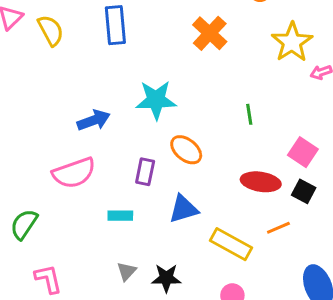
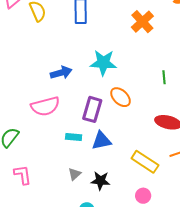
purple rectangle: (145, 172) -> (92, 109), size x1.4
blue triangle: (184, 209) -> (101, 141), moved

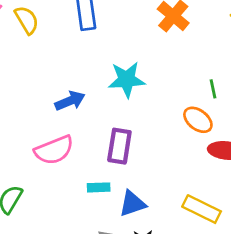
orange ellipse: (121, 97) -> (198, 120), moved
blue triangle: (101, 141) -> (132, 204), moved

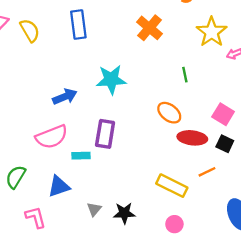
green line: (213, 89) -> (185, 75), moved
cyan rectangle: (99, 187) -> (81, 156), moved
blue triangle: (132, 204) -> (59, 186), moved

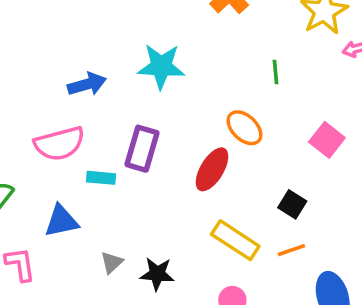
red ellipse: (192, 138) -> (212, 169), moved, turned -72
black square: (225, 144) -> (292, 204), moved
orange line: (207, 172) -> (291, 250), moved

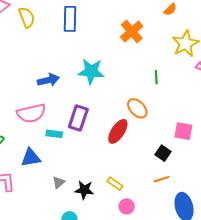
pink square: (327, 140) -> (183, 131), moved, turned -30
yellow rectangle: (235, 240) -> (115, 184), moved, size x0.6

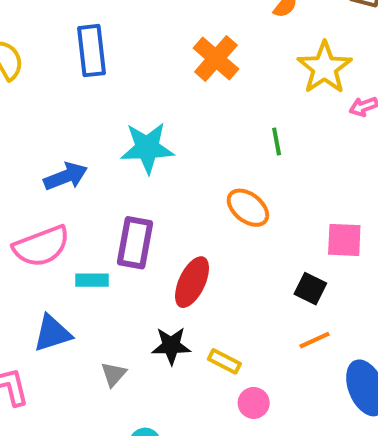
red ellipse: (118, 131) -> (192, 282), moved
black star: (84, 190) -> (171, 346), moved

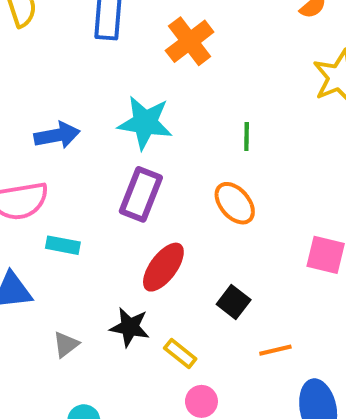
orange cross: (216, 59) -> (190, 41), moved
green line: (277, 142) -> (247, 137), moved
purple rectangle: (135, 243) -> (141, 194), moved
black square: (310, 289) -> (234, 302), moved

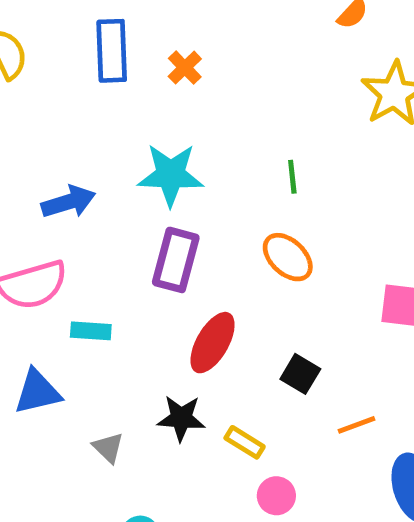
orange cross: (190, 41) -> (185, 68), moved, size x0.6
gray triangle: (66, 344) -> (108, 448), turned -32

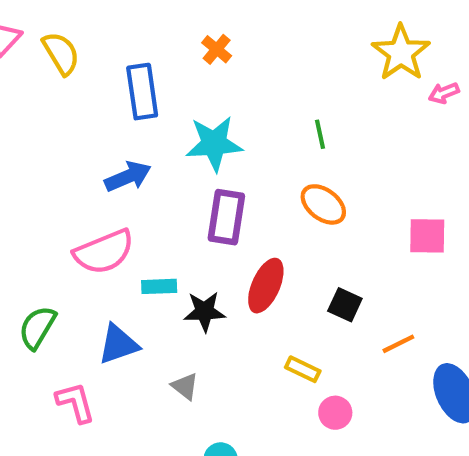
blue rectangle: (112, 51) -> (142, 92), moved
black star: (181, 418) -> (205, 311), moved

